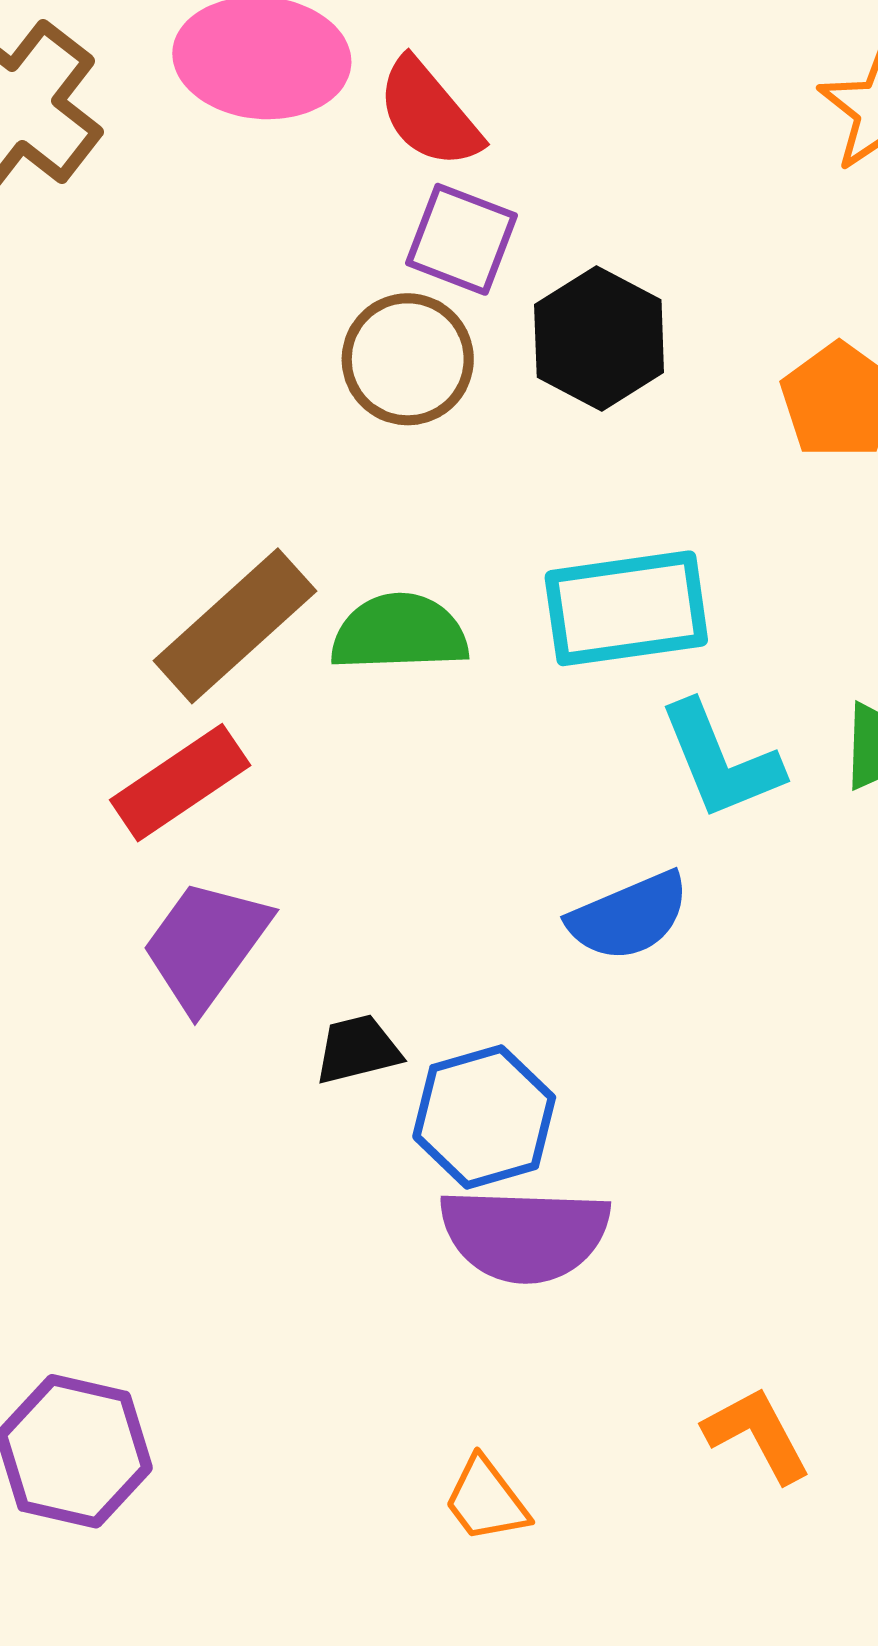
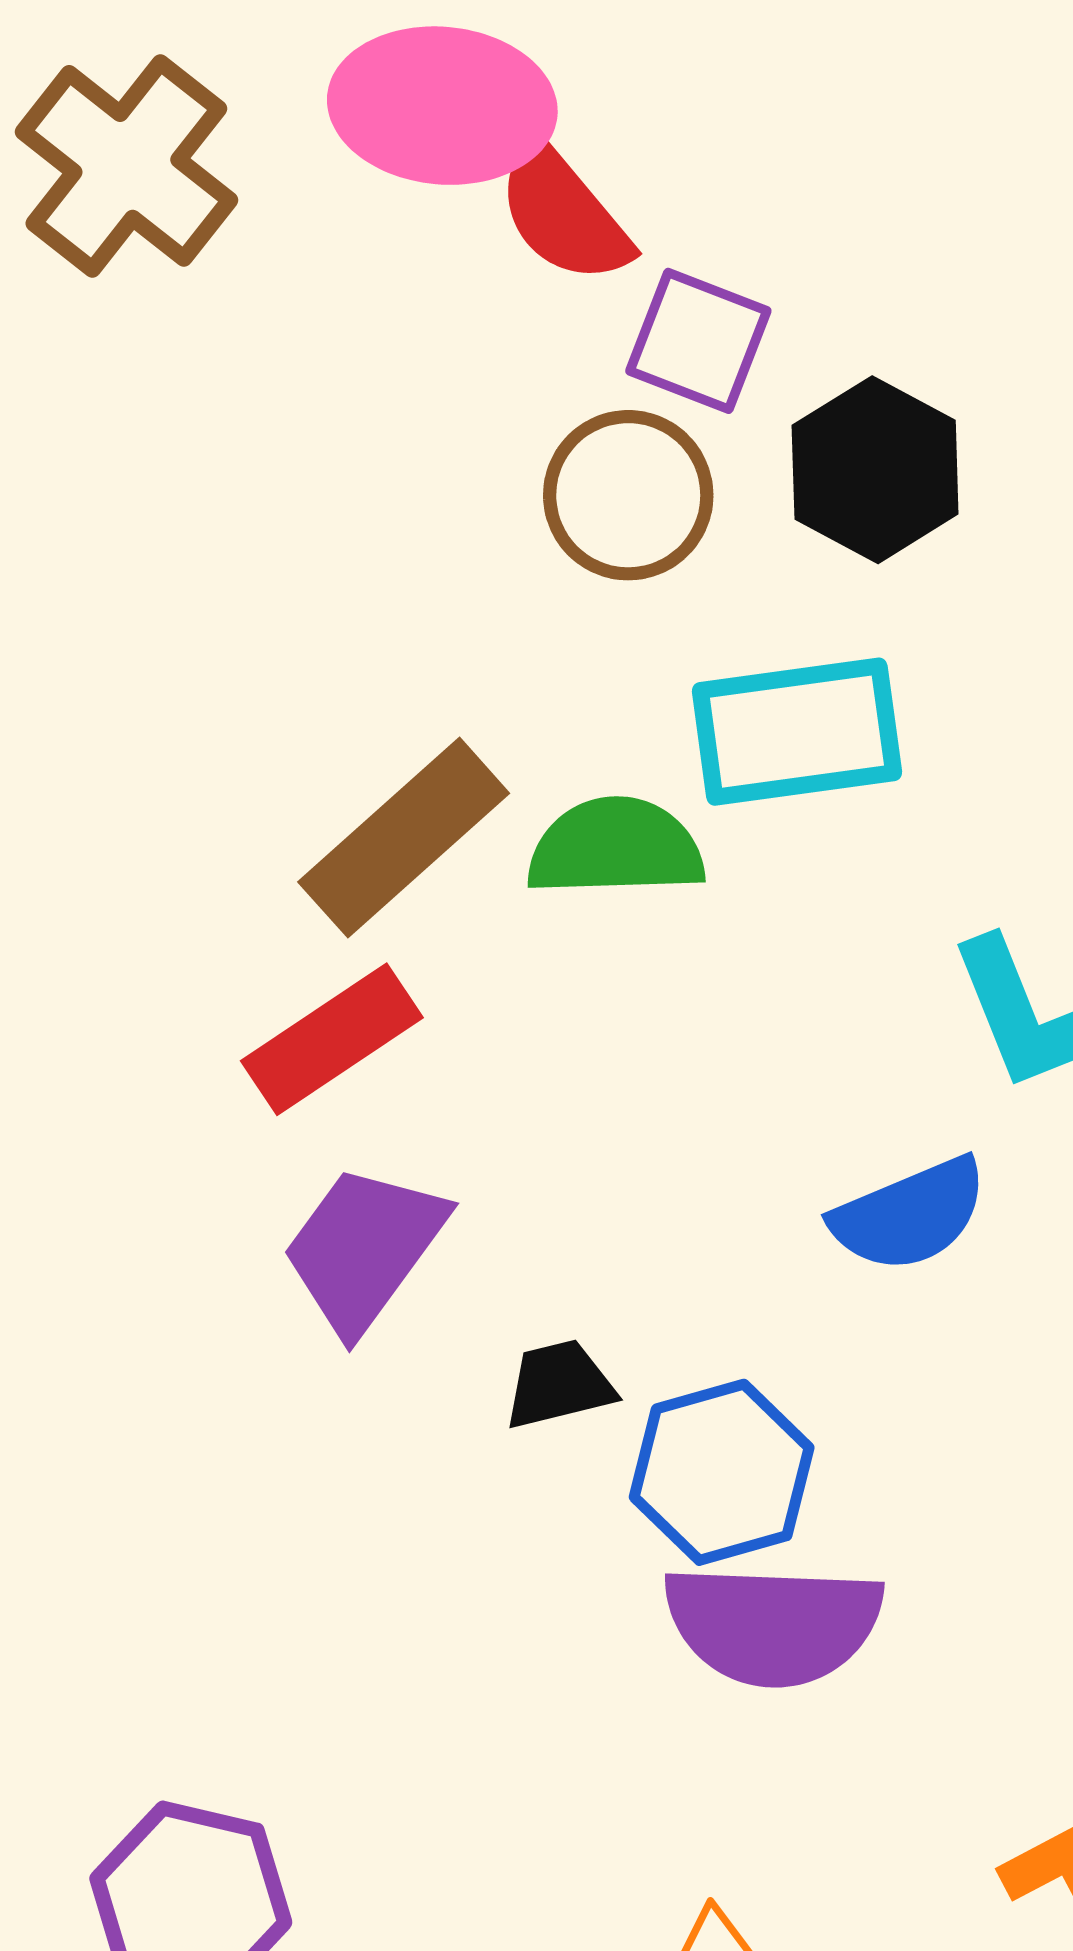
red semicircle: (429, 113) -> (563, 213), moved
cyan rectangle: (626, 608) -> (797, 732), moved

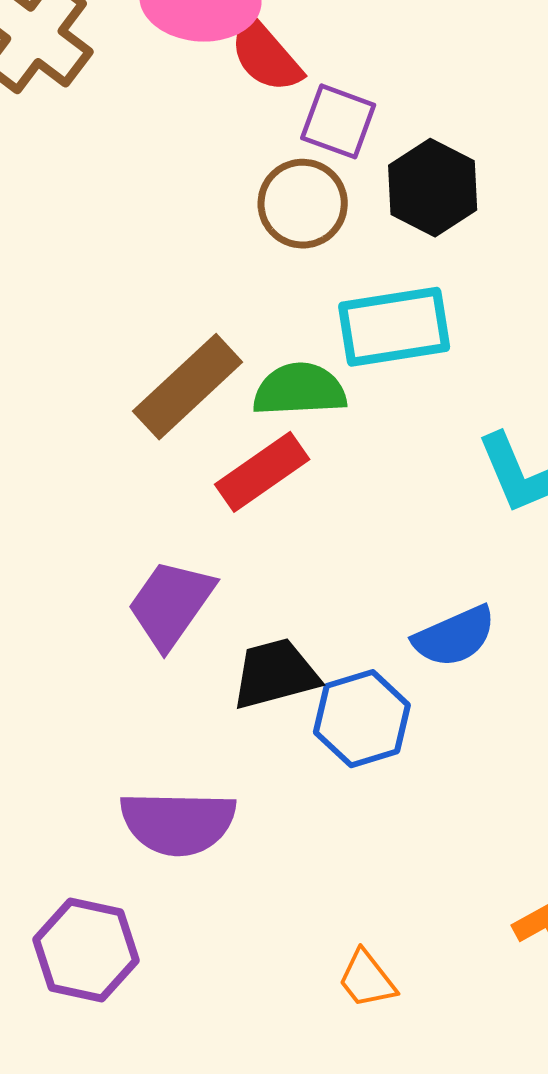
red rectangle: (332, 1039) -> (262, 472), moved
blue semicircle: (910, 1215) -> (454, 636), moved
black trapezoid: (559, 1384) -> (275, 674), size x1.5
purple semicircle: (773, 1624) -> (178, 823), moved

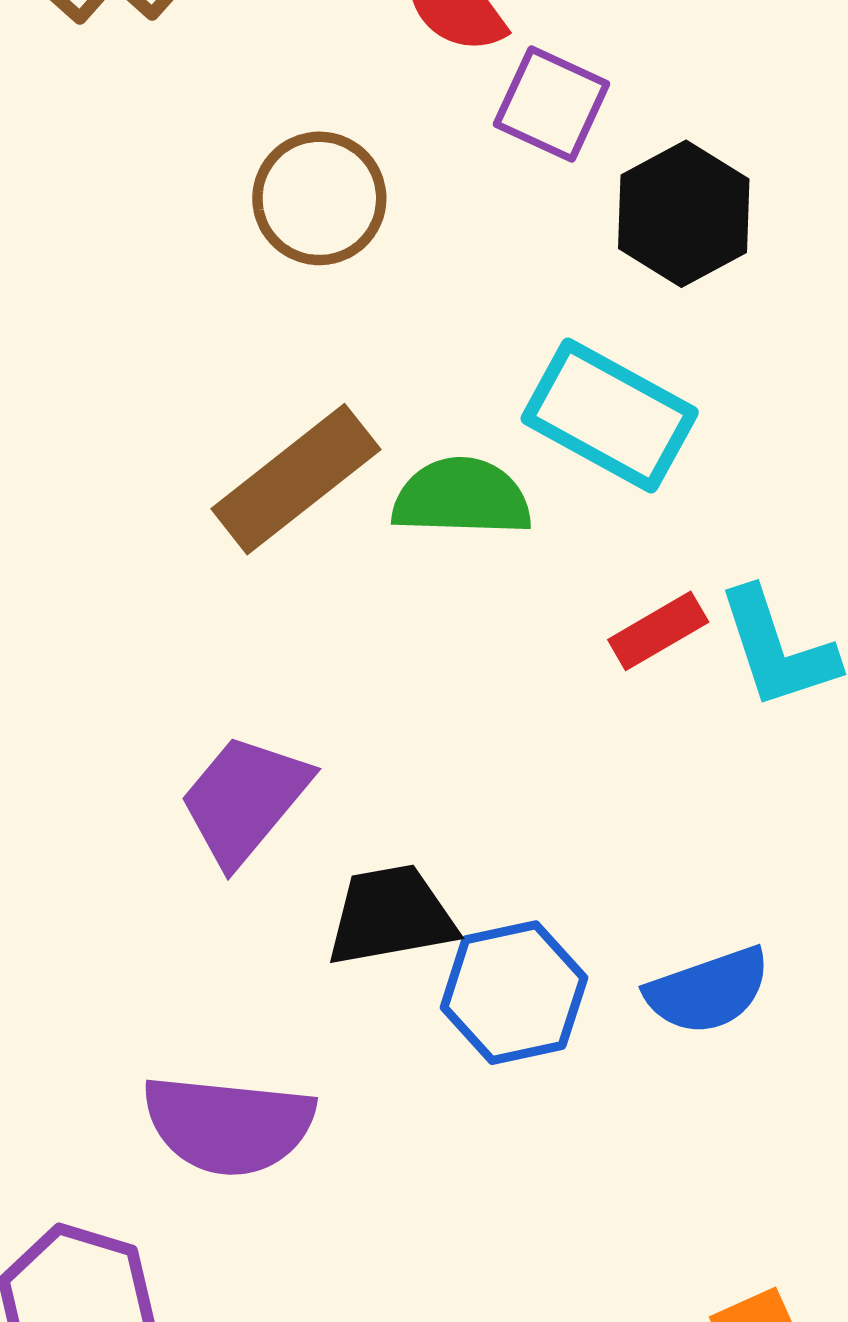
brown circle: (303, 204) -> (319, 198), moved
cyan rectangle: (394, 327) -> (610, 415), turned 33
red rectangle: (262, 472) -> (658, 631), moved, size x0.7
blue semicircle: (454, 636) -> (708, 991), moved

